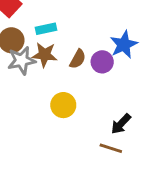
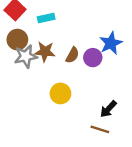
cyan rectangle: (46, 29) -> (46, 18), moved

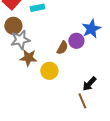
brown star: (45, 52) -> (28, 58), moved
brown semicircle: (72, 55) -> (62, 48), moved
brown line: (100, 129) -> (82, 101), turned 49

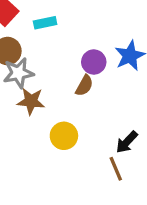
purple circle: (76, 41) -> (94, 62), moved
yellow circle: (49, 71) -> (64, 136), moved

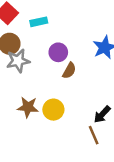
purple circle: (94, 62) -> (58, 52), moved
brown star: (31, 101) -> (28, 107), moved

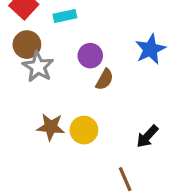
gray star: (18, 61) -> (38, 67), turned -30
brown line: (94, 135) -> (125, 179), moved

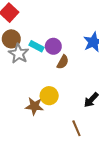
cyan rectangle: (65, 16) -> (37, 46), moved, turned 40
brown star: (51, 127) -> (34, 106), moved

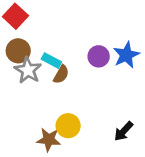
purple circle: (53, 46) -> (99, 56), moved
brown semicircle: (63, 62) -> (61, 74), moved

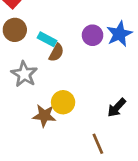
gray star: (28, 70) -> (24, 74), moved

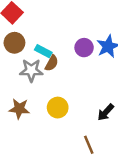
gray star: (24, 74) -> (31, 70), moved, turned -30
brown star: (44, 116) -> (19, 109), moved

